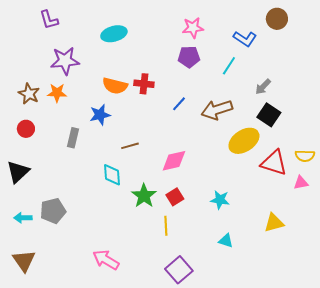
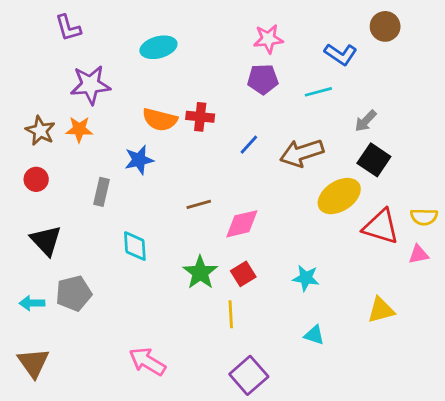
cyan line: (229, 66) -> (318, 92), turned 42
brown line: (130, 146) -> (199, 204), moved
black triangle: (18, 172) -> (46, 241), moved, turned -30
cyan diamond: (112, 175) -> (135, 246), moved

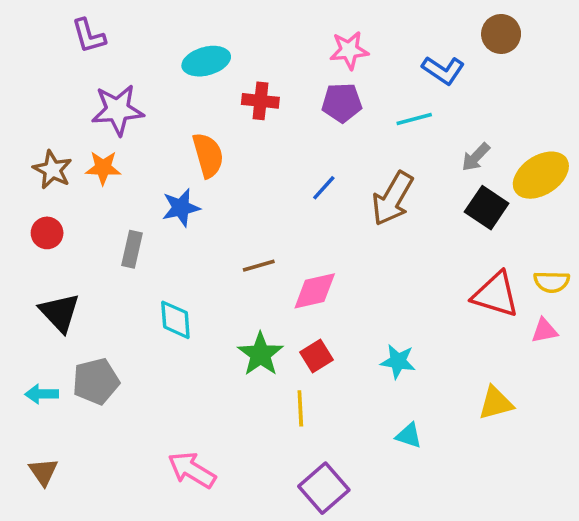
red cross: (200, 117) -> (260, 101), moved
orange semicircle: (160, 120) -> (208, 155), turned -120
brown arrow: (302, 153) -> (393, 199), turned -42
yellow ellipse: (339, 196) -> (541, 175), moved
brown triangle: (33, 363) -> (43, 472), size x0.7

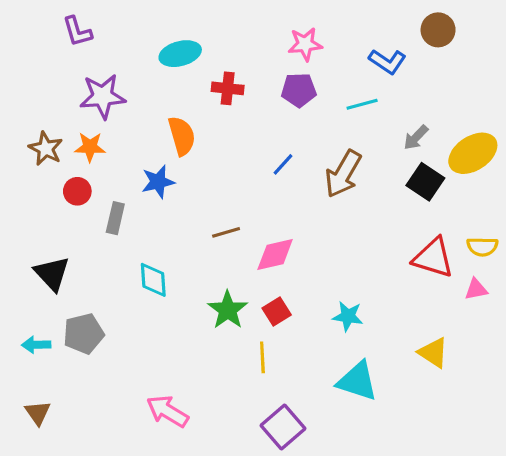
red circle: (47, 233) -> (77, 191), moved
yellow triangle: (496, 403) -> (433, 353), turned 48
cyan triangle: (409, 436) -> (357, 381), size x1.8

